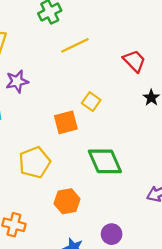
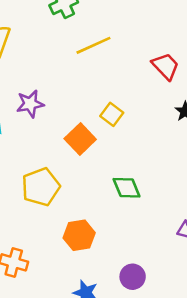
purple star: (17, 81) -> (30, 104), moved
orange square: (66, 122) -> (80, 139), turned -30
green diamond: (105, 161) -> (127, 188), size x0.7

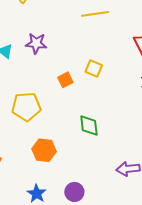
yellow square: (112, 114) -> (94, 68), turned -30
orange square: (80, 139) -> (65, 80), size x0.7

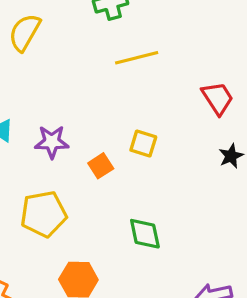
purple star: (36, 43) -> (52, 142), moved

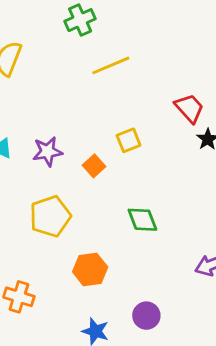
red trapezoid: (218, 98) -> (189, 108), moved
yellow square: (143, 144) -> (129, 140), turned -30

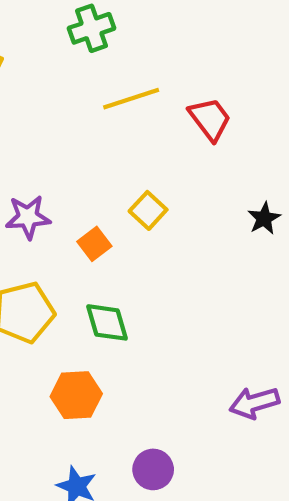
red trapezoid: (189, 108) -> (210, 119), moved
yellow square: (129, 140) -> (148, 210), turned -30
green diamond: (142, 220) -> (107, 322), moved

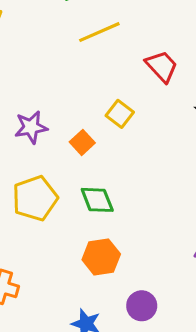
red trapezoid: (210, 119) -> (162, 66), moved
orange hexagon: (76, 395) -> (101, 257), moved

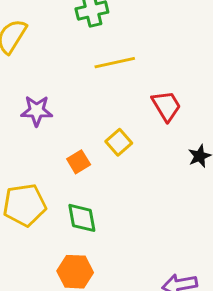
purple star: (31, 127) -> (37, 111), moved

